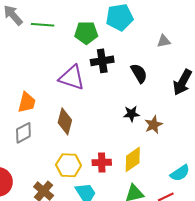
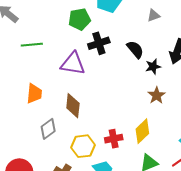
green line: (43, 25) -> (32, 45), moved
black star: (131, 114) -> (153, 67), moved
gray diamond: (23, 133) -> (48, 129), moved

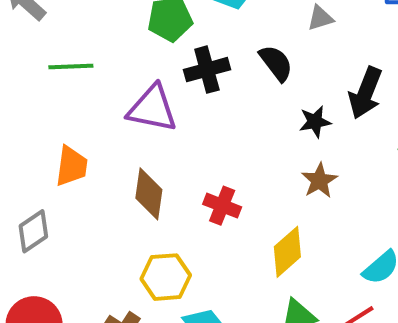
black semicircle: (135, 49) -> (276, 63), moved
gray diamond: (48, 129) -> (33, 231), moved
red cross: (114, 139) -> (222, 206), moved, turned 30

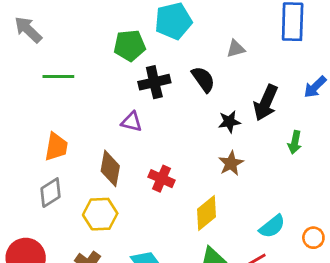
purple triangle: (152, 109) -> (132, 122), moved, size x0.6
gray diamond: (33, 231) -> (51, 193), moved
yellow hexagon: (166, 277) -> (100, 214), moved

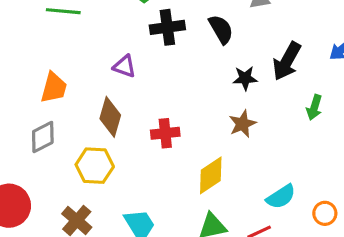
purple triangle: (132, 122) -> (124, 66), moved
red cross: (162, 179) -> (165, 133), turned -35

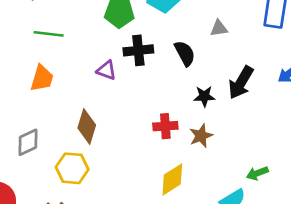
purple triangle: (124, 66) -> (106, 70), moved
orange trapezoid: (54, 88) -> (42, 78), moved
green arrow: (314, 107) -> (257, 173), moved, turned 50
red cross: (165, 133) -> (165, 126), moved

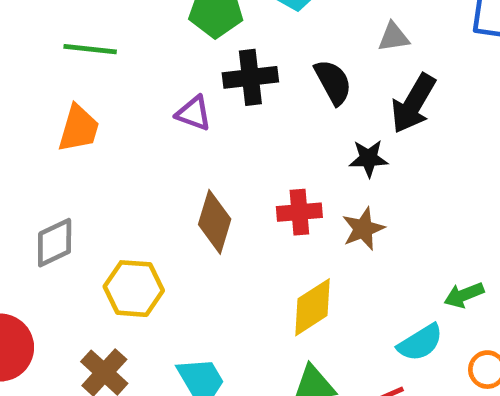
black arrow: (241, 83) -> (413, 104), moved
brown diamond: (87, 126) -> (215, 222), moved

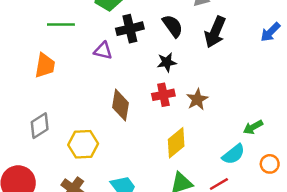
green line: (90, 49) -> (61, 25), moved
black star: (369, 158) -> (167, 62), moved

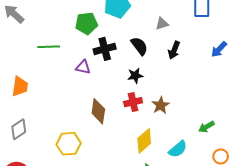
black arrow: (215, 32) -> (174, 50), size x0.7
orange trapezoid: (45, 66) -> (20, 86), moved
gray diamond: (40, 126) -> (19, 129), moved
cyan semicircle: (234, 154) -> (178, 149), moved

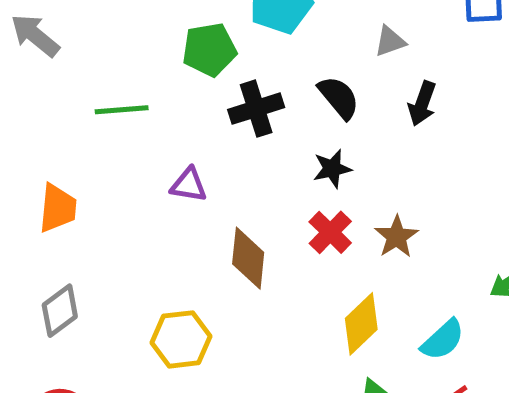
purple triangle: (83, 67) -> (189, 185), moved
red cross: (133, 102) -> (330, 232), turned -30

